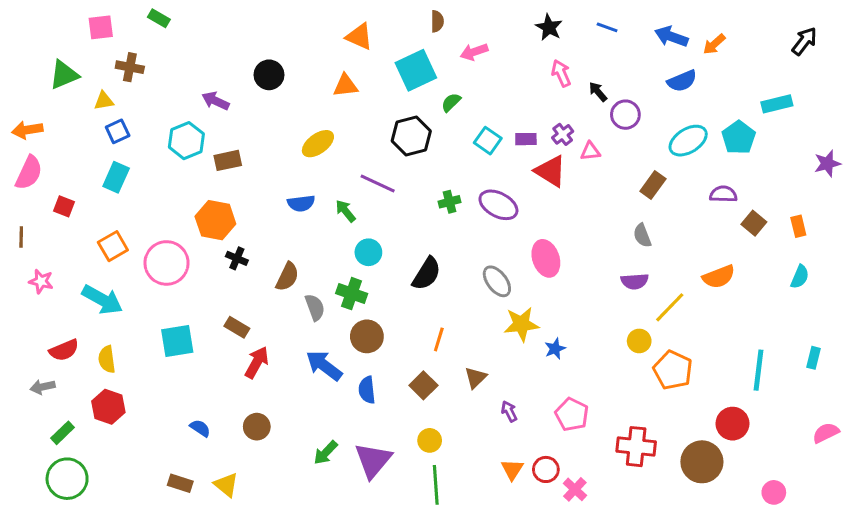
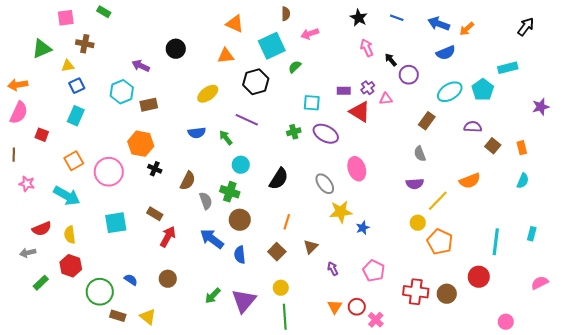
black hexagon: (411, 136) -> (256, 82), moved
cyan square: (488, 141) -> (312, 103), moved, turned -30
brown circle: (702, 462) -> (447, 294), moved, size x0.7
green circle: (67, 479) -> (100, 292), moved

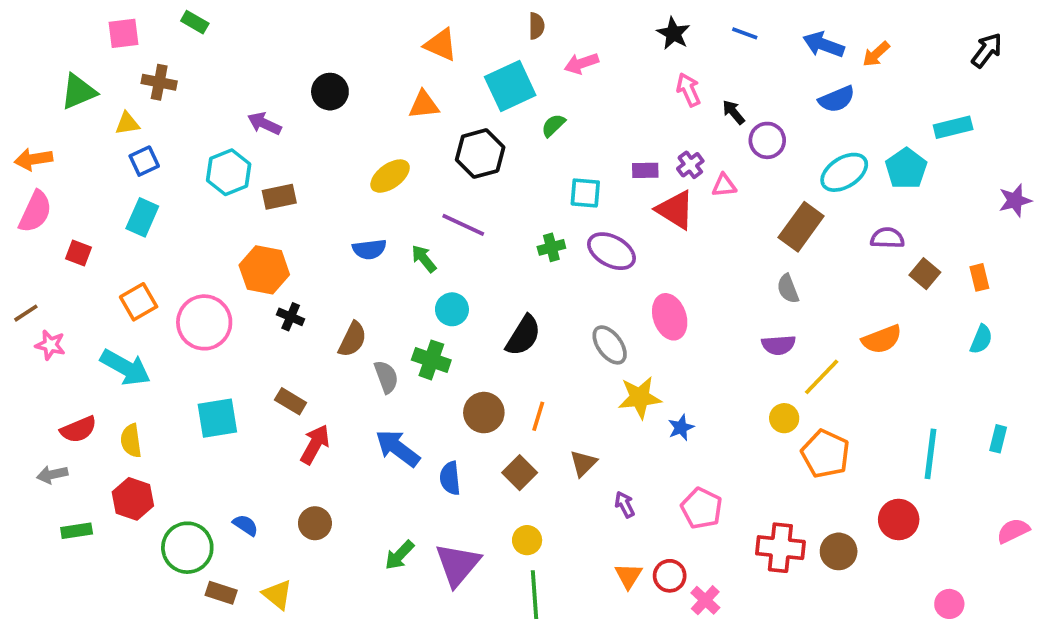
brown rectangle: (427, 121) -> (801, 227), size x1.4
brown line: (14, 155) -> (26, 313), moved, turned 56
brown circle: (240, 220) -> (484, 413), moved
green rectangle: (41, 283) -> (77, 531), turned 35

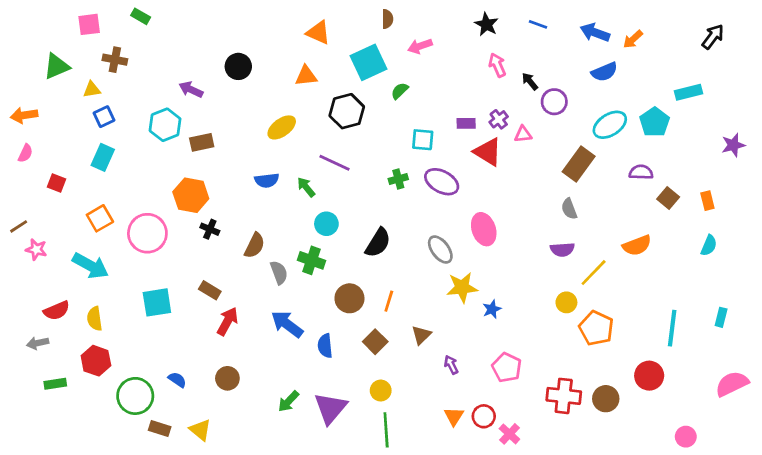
pink semicircle: (35, 212) -> (25, 153), size x0.6
pink semicircle: (1013, 531) -> (732, 384), size x1.4

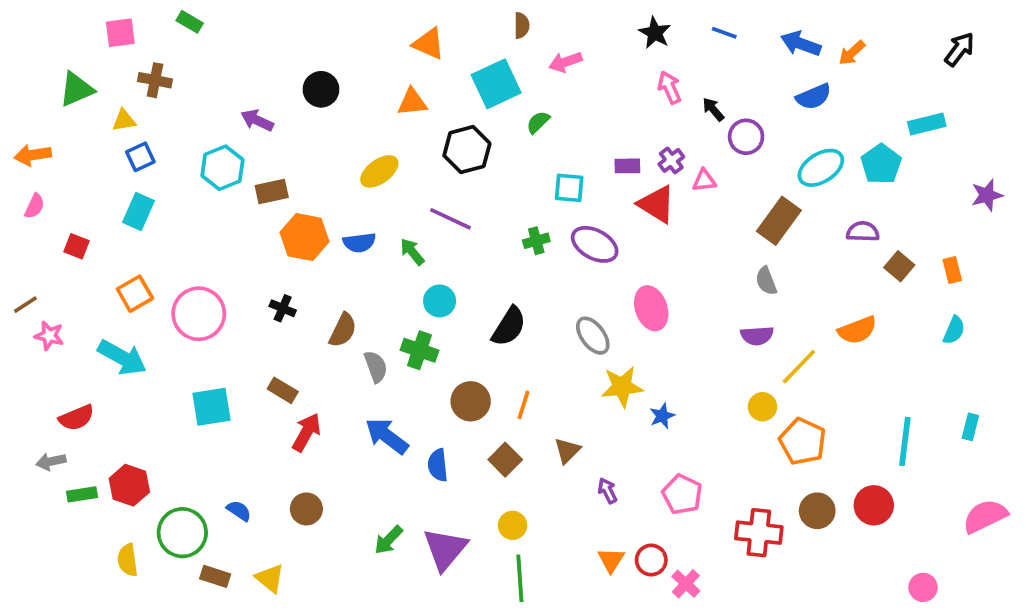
orange hexagon: (191, 195) -> (305, 237), moved
yellow semicircle: (95, 319) -> (128, 560), moved
green rectangle: (55, 384) -> (82, 494), moved
brown circle: (606, 399) -> (817, 511), moved

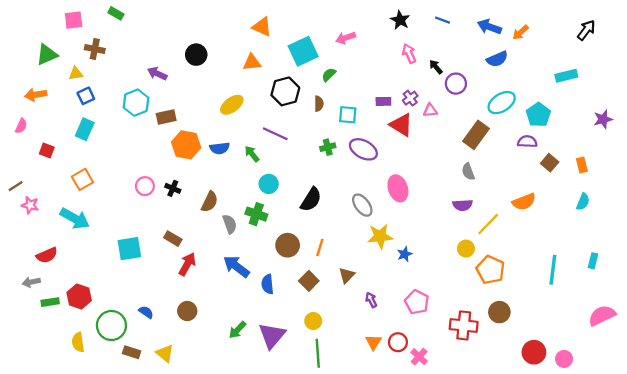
brown semicircle: (522, 25) -> (319, 104), moved
orange arrow: (33, 155) -> (36, 95), moved
cyan pentagon: (881, 164) -> (538, 115), moved
pink circle: (199, 314) -> (145, 186), moved, size x0.6
red circle: (874, 505) -> (534, 352), moved

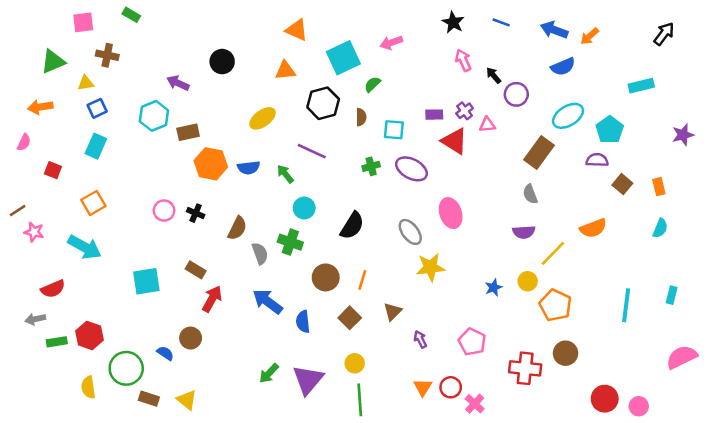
blue star: (405, 254) -> (494, 288), moved
brown circle: (187, 311) -> (191, 338), moved

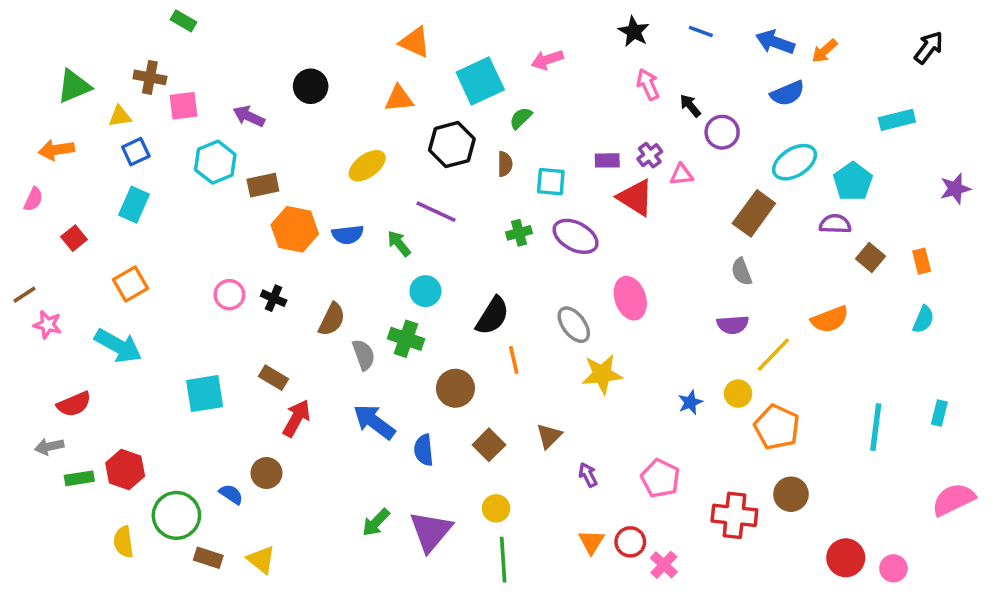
pink square: (83, 22) -> (183, 106), moved
red square: (53, 170) -> (74, 238), turned 30
orange line: (362, 280) -> (514, 360), moved, turned -30

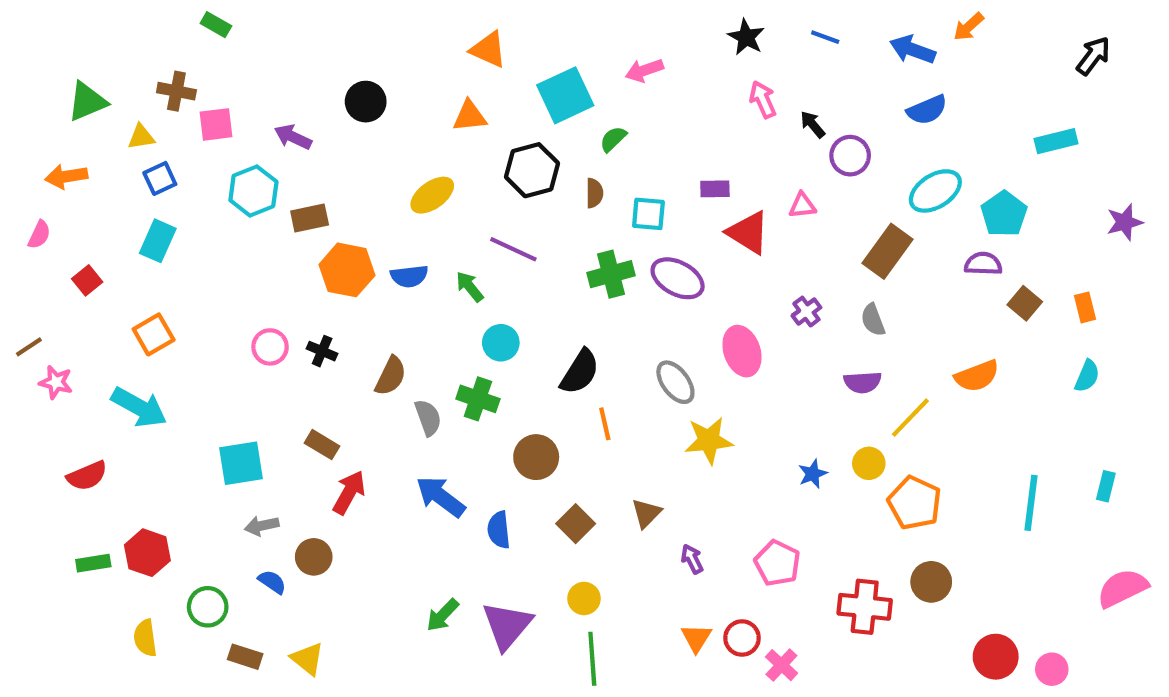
orange arrow: (825, 51) -> (969, 27), moved
purple cross: (650, 155) -> (806, 312), moved
green cross: (519, 233) -> (611, 274), size x1.5
gray arrow: (49, 447) -> (262, 526), moved
green circle: (176, 515) -> (208, 607), size x0.7

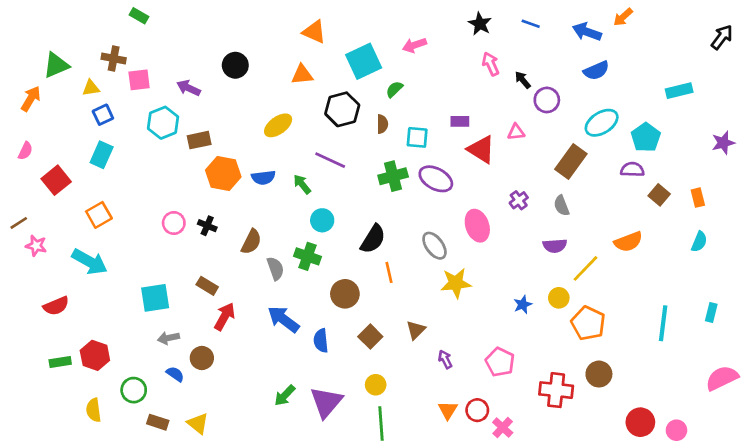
black arrow: (1093, 56) -> (722, 37), moved
orange arrow: (66, 176) -> (31, 99), moved, turned 130
red square: (87, 280) -> (56, 180), size x1.5

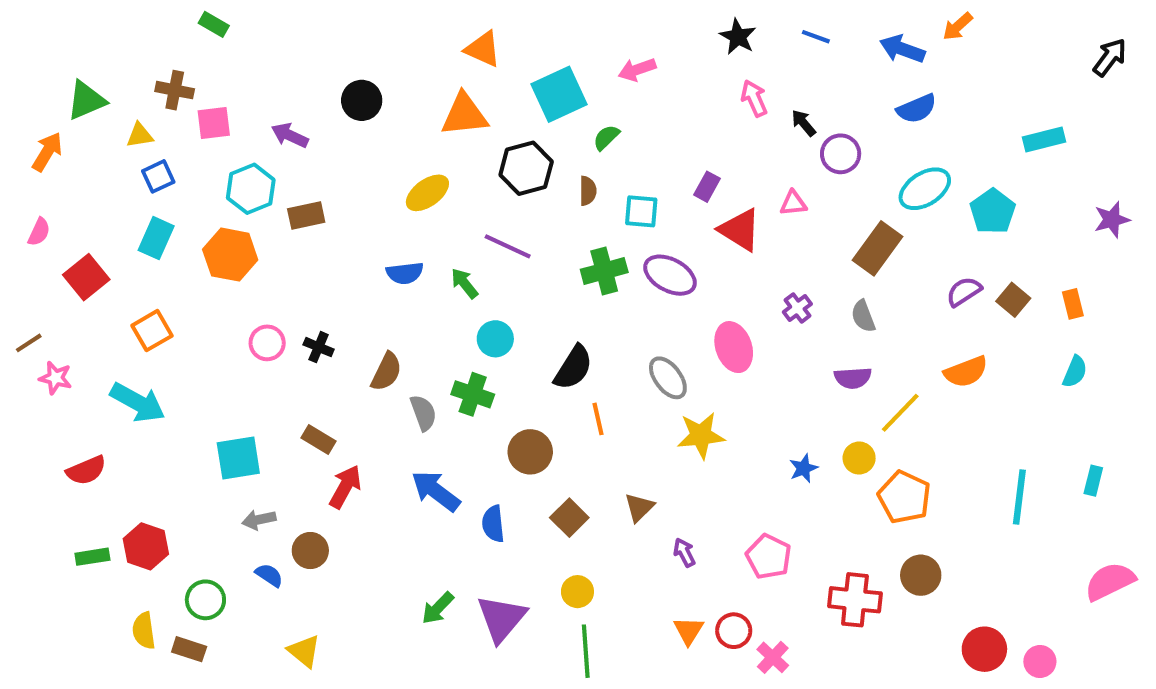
orange triangle: (302, 75) -> (464, 115), size x1.4
purple rectangle: (460, 121) -> (707, 187), turned -60
purple semicircle: (632, 169) -> (964, 292), moved, turned -35
orange hexagon: (223, 174) -> (230, 255), moved
brown rectangle: (158, 422) -> (189, 649), moved

